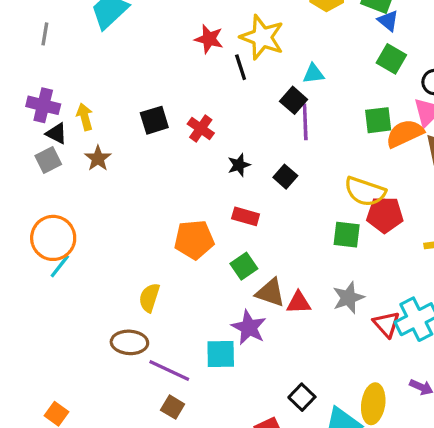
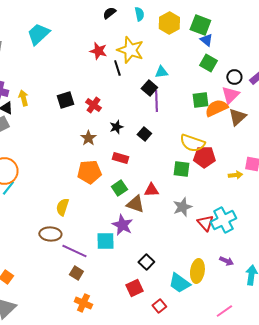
brown star: (98, 158) -> (88, 138), moved
red triangle: (299, 303) -> (151, 190), moved
black square: (302, 397) -> (146, 262), moved

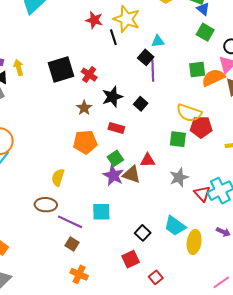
black square: (65, 100) -> (61, 69), size x1.5
black star: (116, 127) -> (112, 97), size x1.5
purple star: (122, 225) -> (113, 175), moved
cyan trapezoid: (179, 283) -> (175, 226), moved

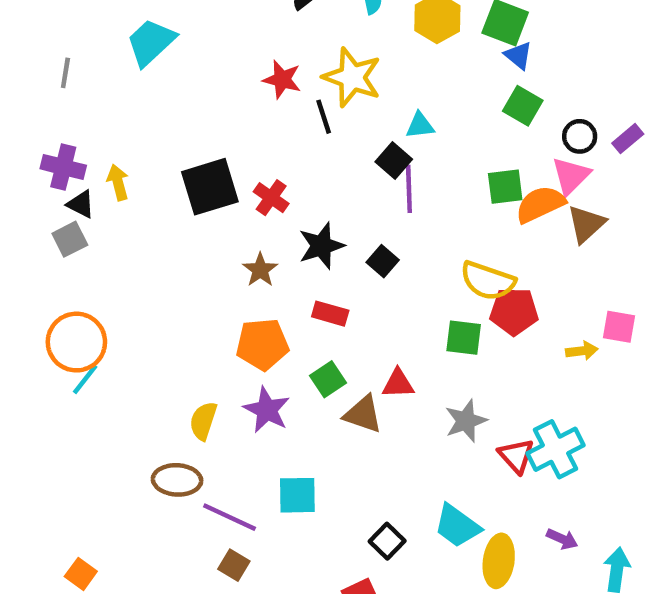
purple star: (113, 175) -> (267, 410), moved

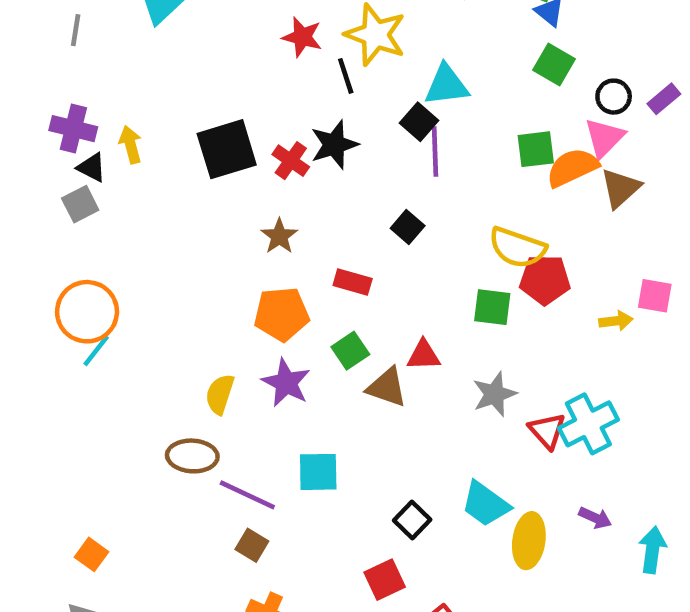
cyan triangle: (420, 125) -> (446, 85), size x1.5
black star: (321, 246) -> (334, 145), moved

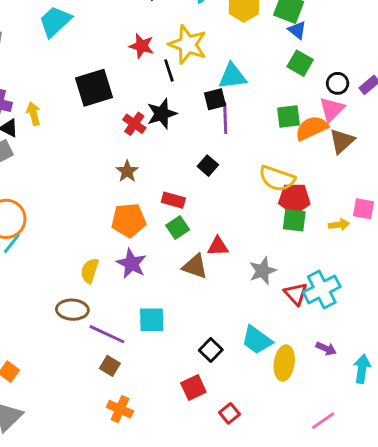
black square: (419, 122) -> (215, 99), turned 35
black square: (227, 149) -> (94, 88), moved
green square: (492, 307) -> (294, 220), moved
green square: (350, 351) -> (178, 228), moved

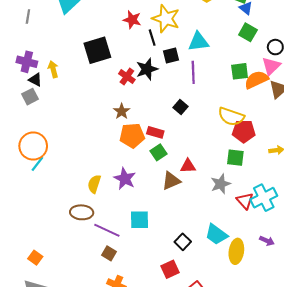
black square: (215, 99) -> (171, 55), moved
orange pentagon: (129, 220) -> (132, 135), moved
green square: (294, 220) -> (235, 158), moved
brown triangle: (195, 266) -> (171, 181), turned -42

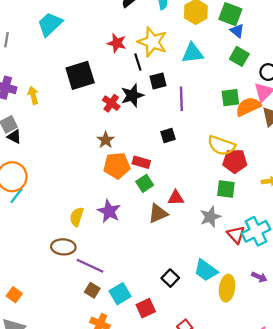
cyan triangle: (198, 42) -> (193, 53), moved
black triangle: (35, 80) -> (14, 137), moved
black square: (181, 107) -> (168, 136), turned 32
cyan square: (140, 220) -> (120, 294), moved, turned -30
red square: (170, 269) -> (146, 308), moved

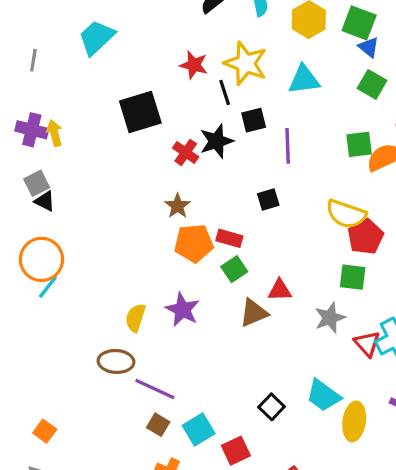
yellow arrow: (33, 95) -> (54, 133), moved
red pentagon: (235, 161) -> (366, 237), turned -30

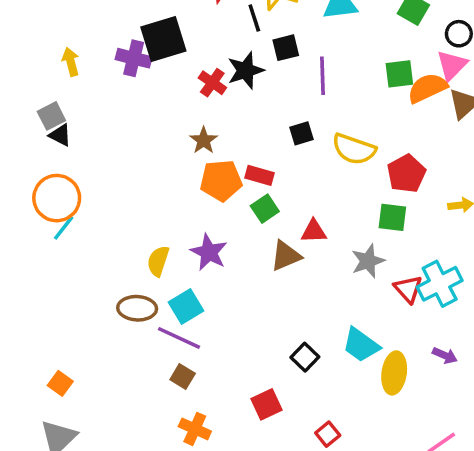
purple cross: (32, 130) -> (134, 58), moved
yellow semicircle: (346, 214) -> (354, 149), moved
cyan square: (199, 430) -> (186, 306), moved

